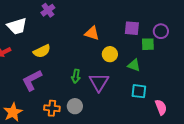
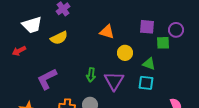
yellow semicircle: (42, 51) -> (59, 38), moved
cyan square: (139, 91) -> (146, 83), moved

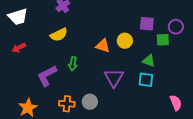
white trapezoid: (32, 25) -> (18, 17), moved
orange triangle: (107, 32) -> (103, 46), moved
yellow circle: (125, 53) -> (125, 41), moved
green arrow: (91, 75) -> (73, 64), moved

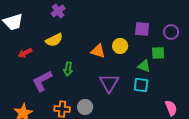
green square: (163, 40) -> (158, 53), moved
red arrow: (19, 48) -> (25, 53), moved

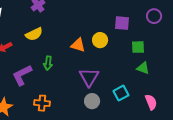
purple circle: (171, 32) -> (154, 16), moved
green triangle: (144, 66) -> (143, 68), moved
cyan square: (141, 85) -> (121, 93), moved, turned -35
gray circle: (85, 107) -> (92, 101), moved

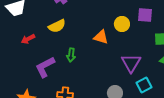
yellow circle: (100, 40) -> (122, 24), moved
purple triangle: (89, 77) -> (131, 63), moved

